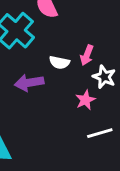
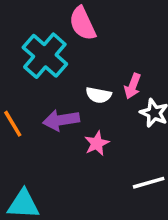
pink star: (85, 100) -> (97, 143), moved

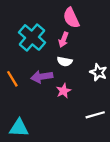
pink semicircle: (82, 23) -> (71, 18), moved
pink arrow: (133, 86) -> (64, 40), moved

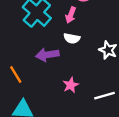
orange line: (12, 79) -> (16, 75), moved
pink star: (64, 91) -> (71, 85), moved

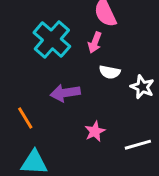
white semicircle: (72, 38) -> (110, 72), moved

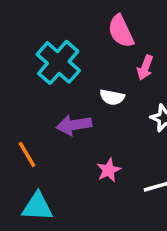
pink arrow: (95, 42) -> (145, 68), moved
white semicircle: (110, 72) -> (112, 97), moved

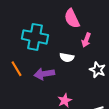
cyan cross: (58, 62) -> (35, 37), turned -30
orange line: (27, 155) -> (17, 69), moved

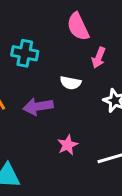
cyan cross: (35, 37) -> (25, 53), size x0.7

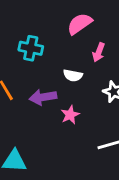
pink semicircle: (78, 27) -> (80, 24), turned 80
pink star: (68, 145) -> (70, 115), moved

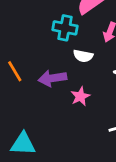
cyan cross: (31, 48) -> (65, 28), moved

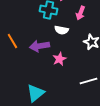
cyan triangle: (23, 144) -> (35, 93), moved, turned -42

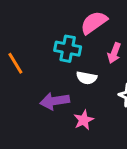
orange line: (12, 41) -> (15, 63), moved

